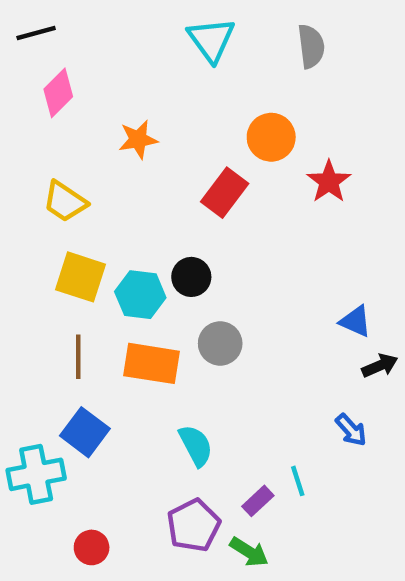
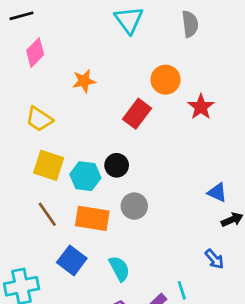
brown line: (78, 357) -> (47, 214), turned -35
blue square: (85, 432) -> (72, 260), moved

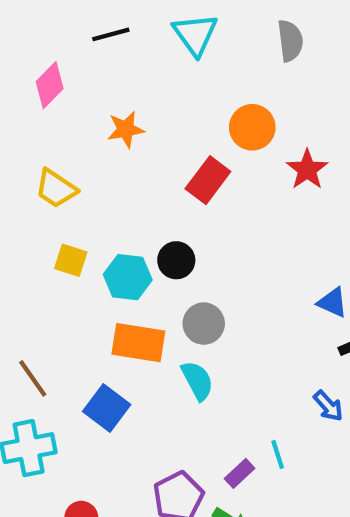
black line: (21, 16) -> (111, 34), moved
yellow square: (49, 165) -> (71, 260), size x0.7
brown line: (47, 214) -> (33, 378), moved
cyan semicircle: (119, 269) -> (197, 381), moved

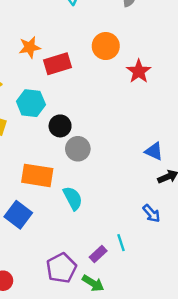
red rectangle: (208, 180) -> (58, 64), moved, turned 36
cyan hexagon: (128, 277) -> (31, 103), moved
gray circle: (204, 324) -> (78, 149), moved

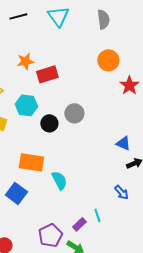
orange circle: (106, 46) -> (108, 60), moved
red star: (139, 71) -> (129, 85), moved
gray circle: (78, 149) -> (74, 113), moved

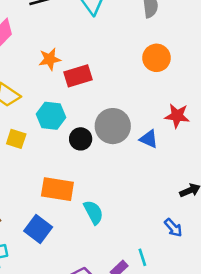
red star: (129, 85) -> (177, 116), moved, turned -30
gray circle: (74, 113) -> (113, 126), size x1.4
blue triangle: (123, 143) -> (149, 139), moved

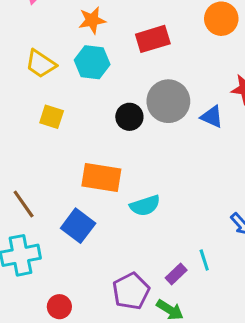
red rectangle: (78, 76) -> (153, 39), moved
cyan hexagon: (51, 116) -> (92, 62), moved
cyan semicircle: (93, 212) -> (145, 205), turned 100

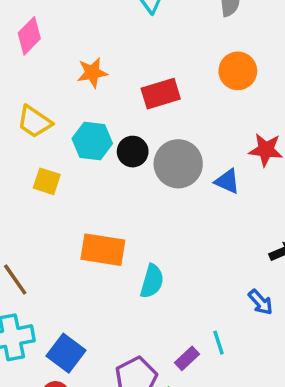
cyan hexagon: (92, 62) -> (92, 141), moved
black circle: (129, 117) -> (133, 152), moved
cyan semicircle: (145, 205) -> (152, 281), turned -56
blue square: (78, 226) -> (66, 353), moved

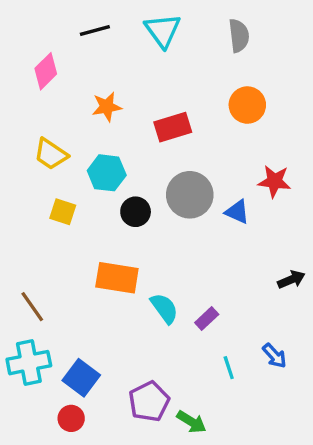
black circle: (133, 152) -> (136, 212), moved
cyan semicircle: (152, 281) -> (164, 308), turned -52
blue arrow: (261, 302) -> (274, 356), moved
purple rectangle: (187, 358) -> (207, 318), moved

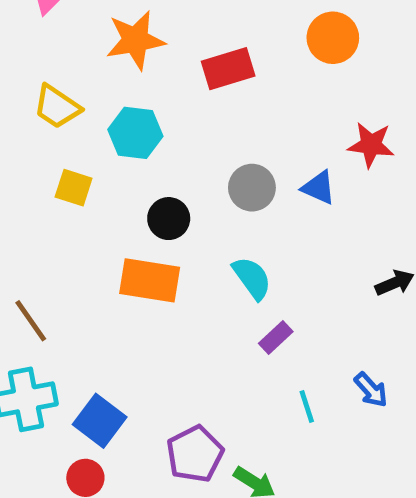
orange star: (107, 107) -> (135, 40), size x1.4
gray circle: (190, 195) -> (252, 188), moved, size x0.7
black circle: (136, 212) -> (169, 219), moved
cyan semicircle: (164, 308) -> (252, 278), moved

